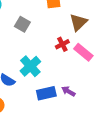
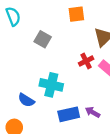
cyan cross: (30, 66) -> (51, 85), turned -35

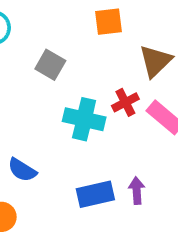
cyan cross: (51, 85) -> (84, 119), moved
purple arrow: (93, 112) -> (137, 191), turned 56

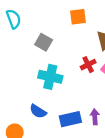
cyan cross: (84, 119) -> (50, 77), moved
blue semicircle: (22, 170) -> (38, 111), moved

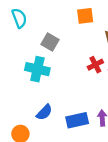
cyan cross: (50, 77) -> (37, 69), moved
blue semicircle: (38, 111) -> (44, 112), turned -78

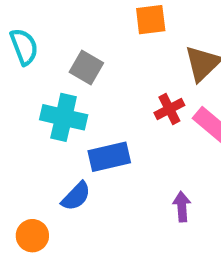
cyan semicircle: (19, 18) -> (24, 47), moved
blue rectangle: (77, 120) -> (109, 157), moved

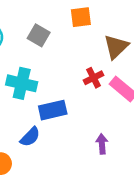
gray square: (86, 67) -> (39, 35), moved

